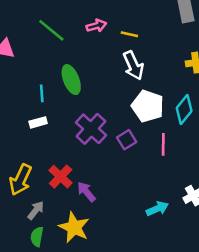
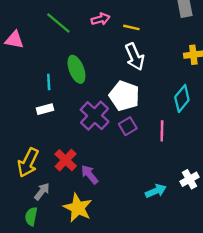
white pentagon: (148, 106) -> (124, 96), moved
green semicircle: (37, 237) -> (31, 216), moved

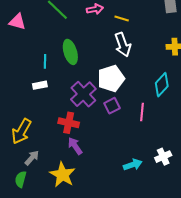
white pentagon: (124, 96) -> (111, 79), turned 30
red cross: (66, 160) -> (69, 123), moved, turned -36

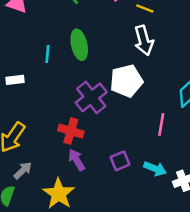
white rectangle: (40, 85) -> (15, 80), moved
purple square: (112, 106) -> (120, 161), moved
cyan arrow: (133, 165) -> (155, 169), moved, turned 36

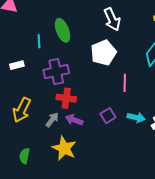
purple cross: (91, 97) -> (56, 72), moved, turned 35
pink line: (161, 124) -> (125, 83), moved
purple arrow: (77, 160) -> (74, 120), turned -30
gray arrow: (23, 170) -> (52, 120), moved

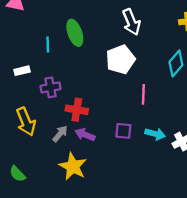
purple cross: (56, 72) -> (50, 87), moved, size x0.7
yellow arrow: (22, 110) -> (26, 122), turned -50
purple square: (108, 116) -> (123, 131), turned 35
green semicircle: (25, 156) -> (17, 174), moved, turned -56

